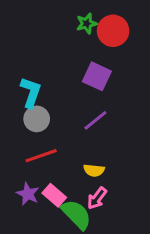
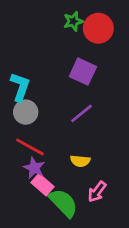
red line: (41, 156) -> (30, 147), turned 48
purple star: (28, 194) -> (34, 168), moved
pink arrow: (97, 198) -> (97, 192), moved

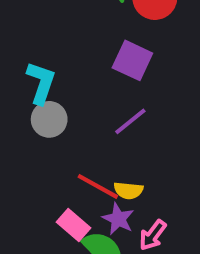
red line: (30, 147) -> (98, 186), moved
purple star: (34, 168) -> (118, 219), moved

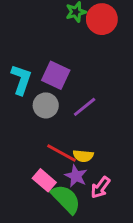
purple square: (132, 60) -> (56, 75), moved
gray circle: (49, 119) -> (46, 105), moved

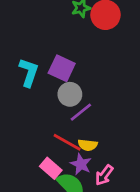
gray circle: (46, 105) -> (70, 94), moved
purple line: (85, 107) -> (81, 112), moved

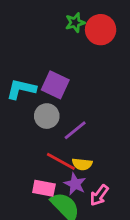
cyan L-shape: (29, 72) -> (21, 89), turned -96
gray circle: (70, 94) -> (47, 116), moved
pink rectangle: (51, 168) -> (44, 188), turned -30

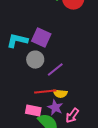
red line: (61, 161) -> (45, 92), turned -35

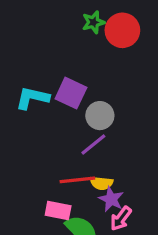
gray circle: (35, 60) -> (100, 116), moved
purple star: (55, 108) -> (111, 199), moved

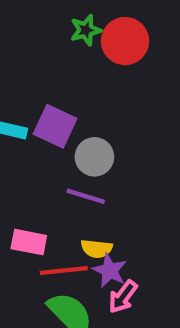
purple line: (93, 145) -> (86, 196), turned 56
red line: (77, 180) -> (64, 270), moved
pink rectangle: (58, 210) -> (29, 242), moved

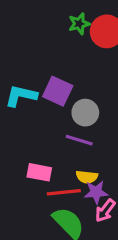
purple star: (110, 270) -> (96, 192), turned -30

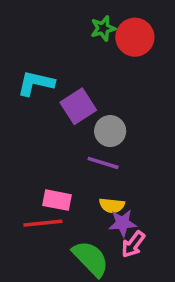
purple square: (58, 91) -> (78, 106), turned 32
cyan L-shape: (21, 96) -> (36, 83), moved
red line: (64, 192) -> (43, 223), moved

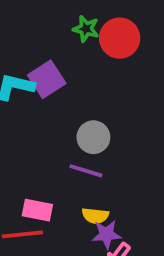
green star: (103, 28) -> (86, 29), turned 30
purple square: (78, 106) -> (47, 79), moved

